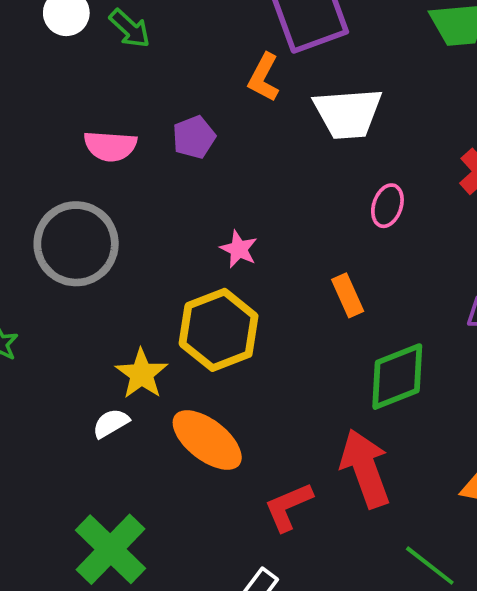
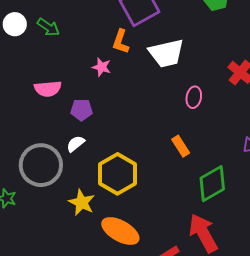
purple pentagon: (194, 137) -> (82, 110), moved, turned 30
gray circle: (76, 244) -> (41, 165), moved
pink star: (239, 249) -> (102, 67), moved
white semicircle: (111, 423) -> (76, 144), moved

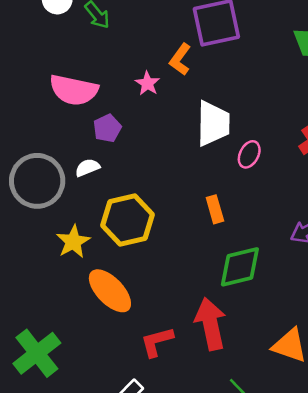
white trapezoid: (166, 53) -> (213, 123), moved, turned -93
pink semicircle: (48, 89) -> (74, 90), size x1.4
purple pentagon: (82, 110) -> (107, 128), turned 30

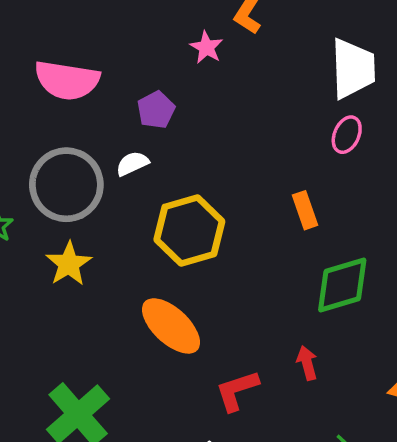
pink semicircle: (74, 90) -> (67, 80), moved
white trapezoid: (213, 123) -> (353, 69), moved
yellow star: (73, 242) -> (69, 264), moved
red arrow: (211, 324) -> (307, 363), size x0.5

